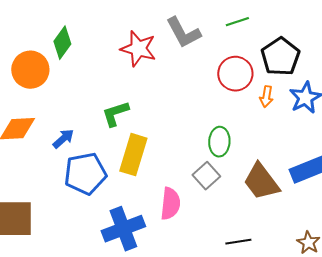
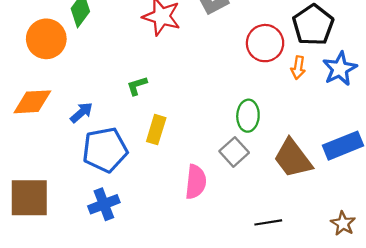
green L-shape: (115, 114) -> (137, 86), size x0.7
yellow rectangle: (133, 155) -> (156, 130), size x0.7
blue cross: (123, 229) -> (104, 204), moved, size x0.7

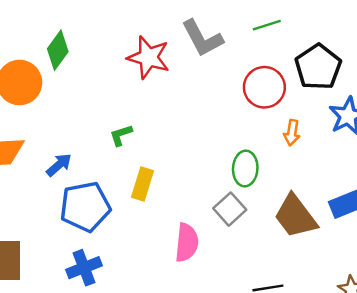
orange arrow: (298, 68) -> (292, 133), moved

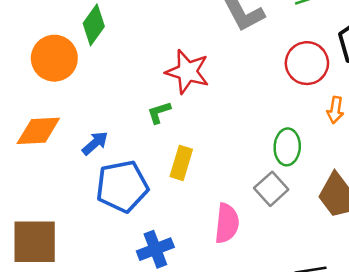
red star: (148, 57) -> (187, 72), moved
blue cross: (84, 268) -> (155, 249), moved

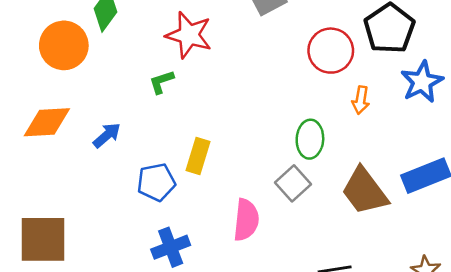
red star: (187, 72) -> (189, 35), moved
green L-shape: (159, 112) -> (161, 82), moved
blue pentagon: (122, 186) -> (156, 182), moved, size x0.7

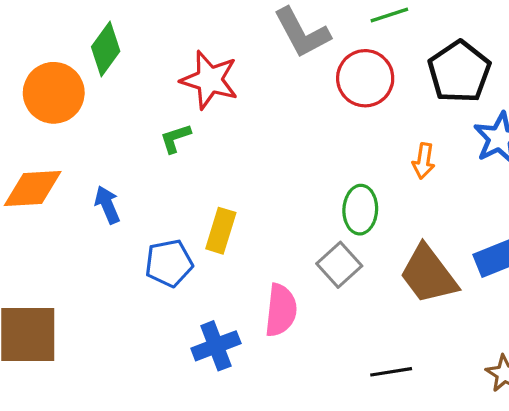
red circle: (331, 51) -> (365, 78), moved
blue arrow: (107, 135) -> (107, 205), turned -72
blue cross: (171, 247) -> (216, 346), moved

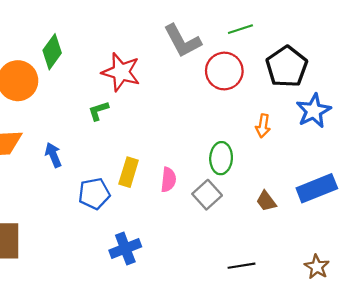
brown trapezoid: (428, 274) -> (266, 201), size x0.5
pink semicircle: (281, 310) -> (168, 180), moved, size x0.7

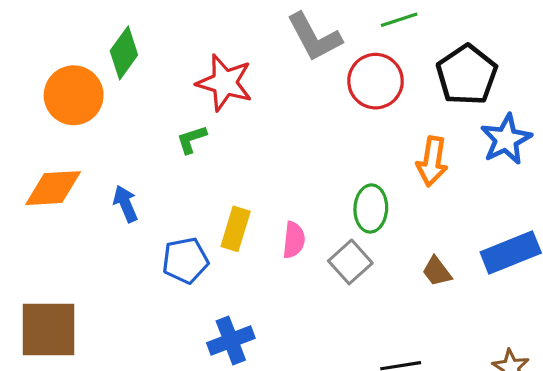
orange arrow: (263, 126) -> (432, 161), size x1.4

